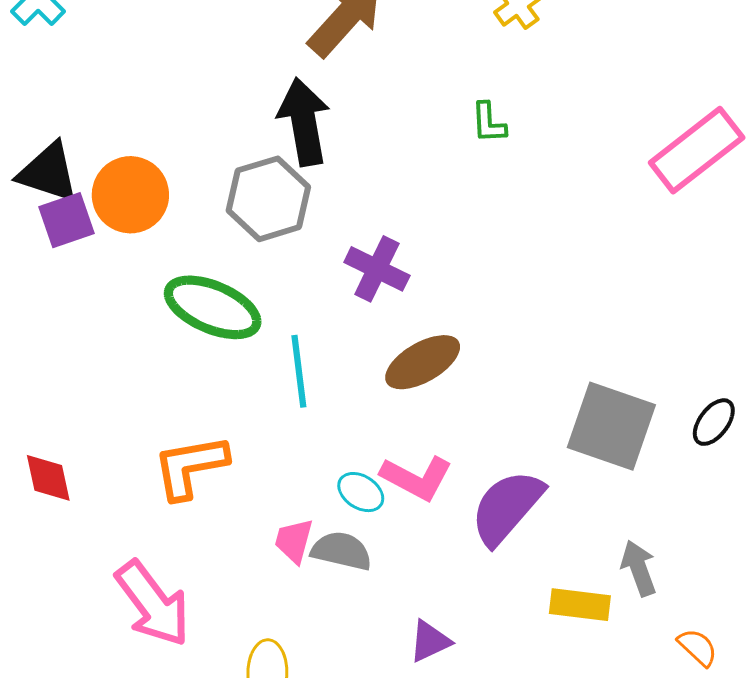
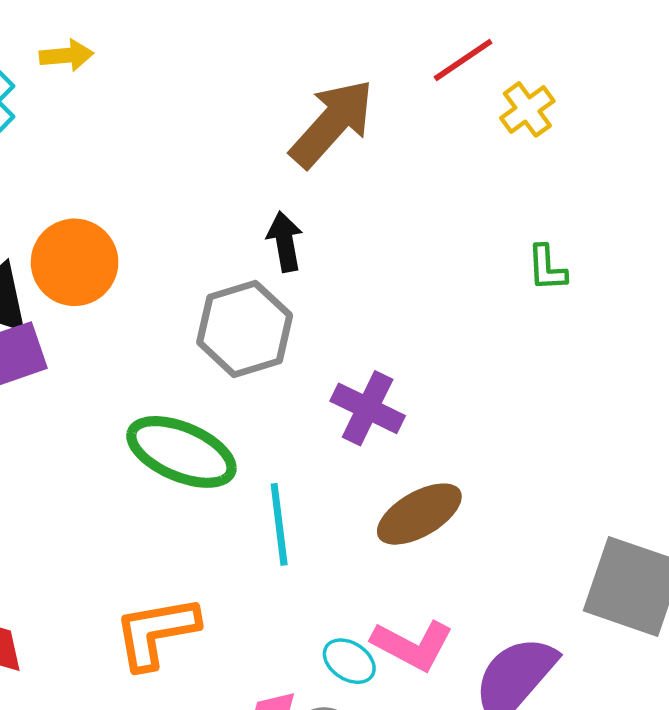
black arrow: (304, 122) -> (285, 242), size x0.6
green L-shape: (489, 123) -> (547, 268), moved
orange circle: (130, 195) -> (75, 262), moved

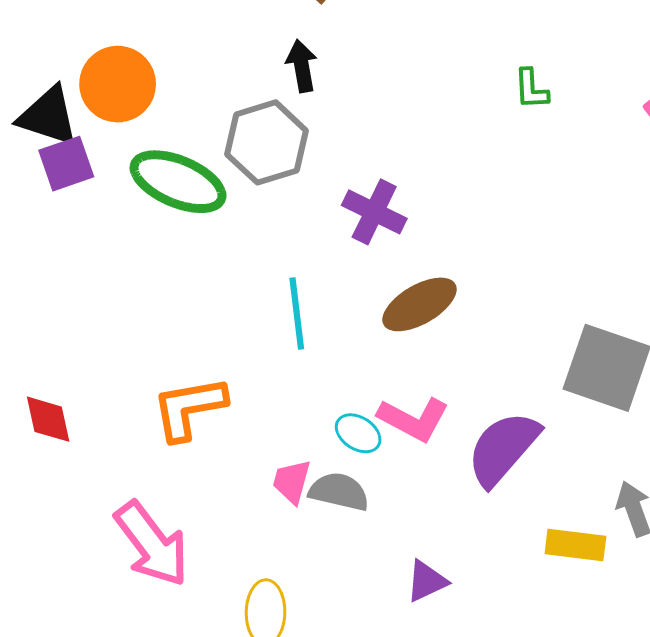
green ellipse: (181, 452) -> (178, 182), moved

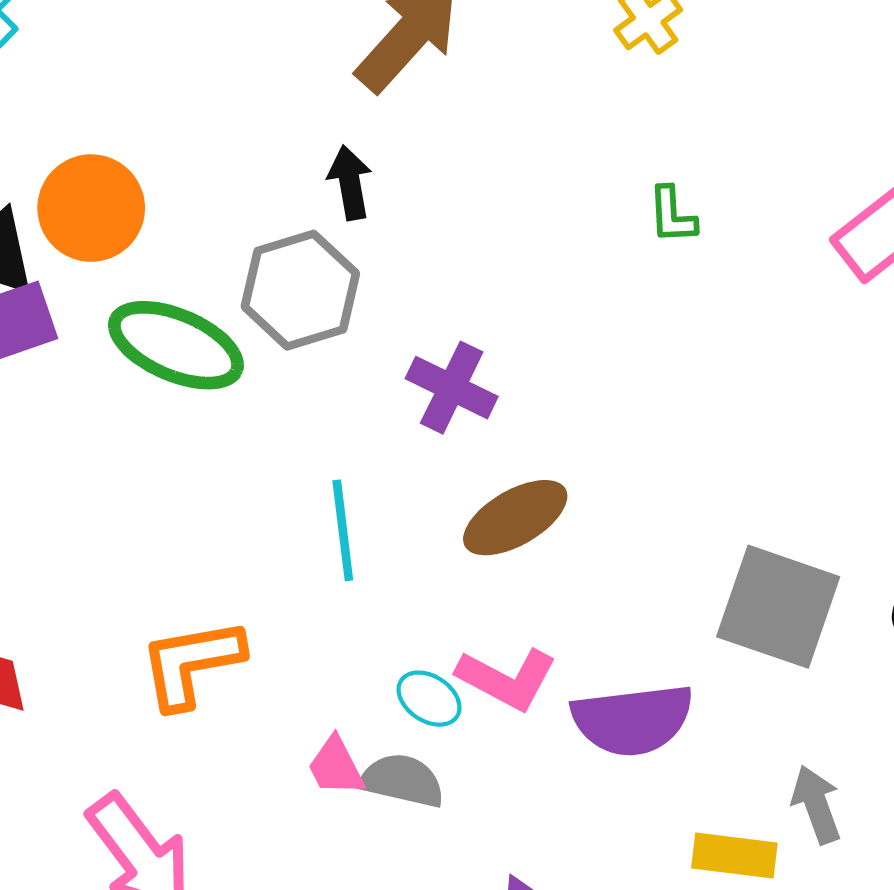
purple semicircle: (503, 448) -> (633, 720), turned -138
pink trapezoid: (292, 482) -> (336, 766), turned -42

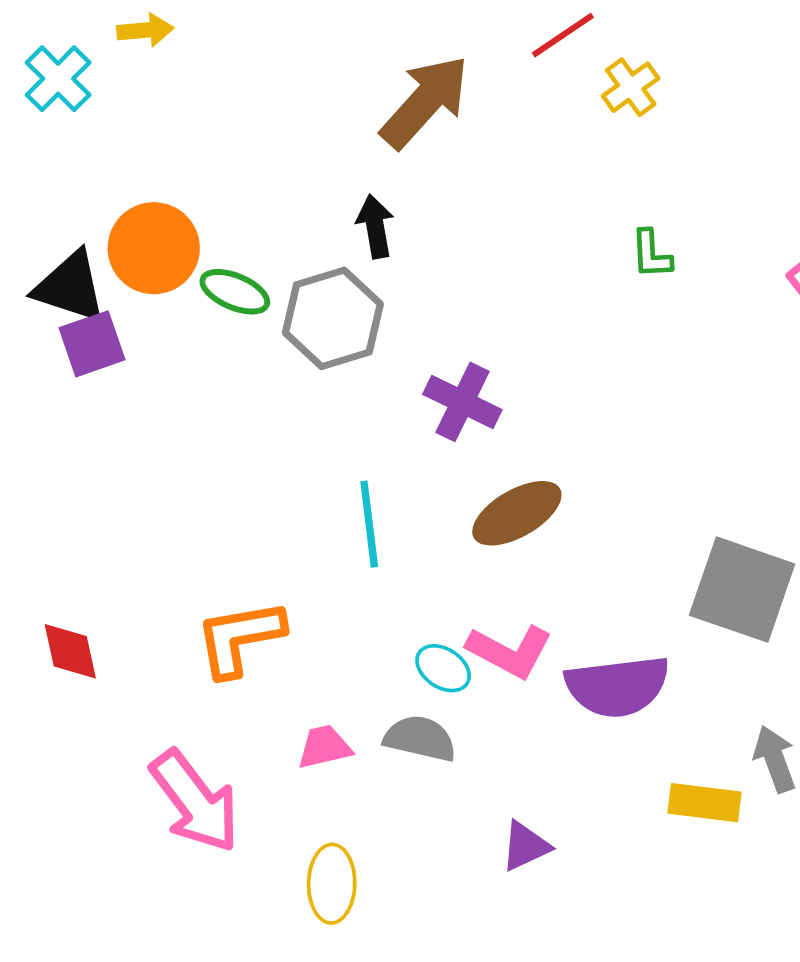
green ellipse: (176, 345) -> (235, 292), moved, size x0.6
pink trapezoid: (336, 766) -> (324, 747), moved, turned 104

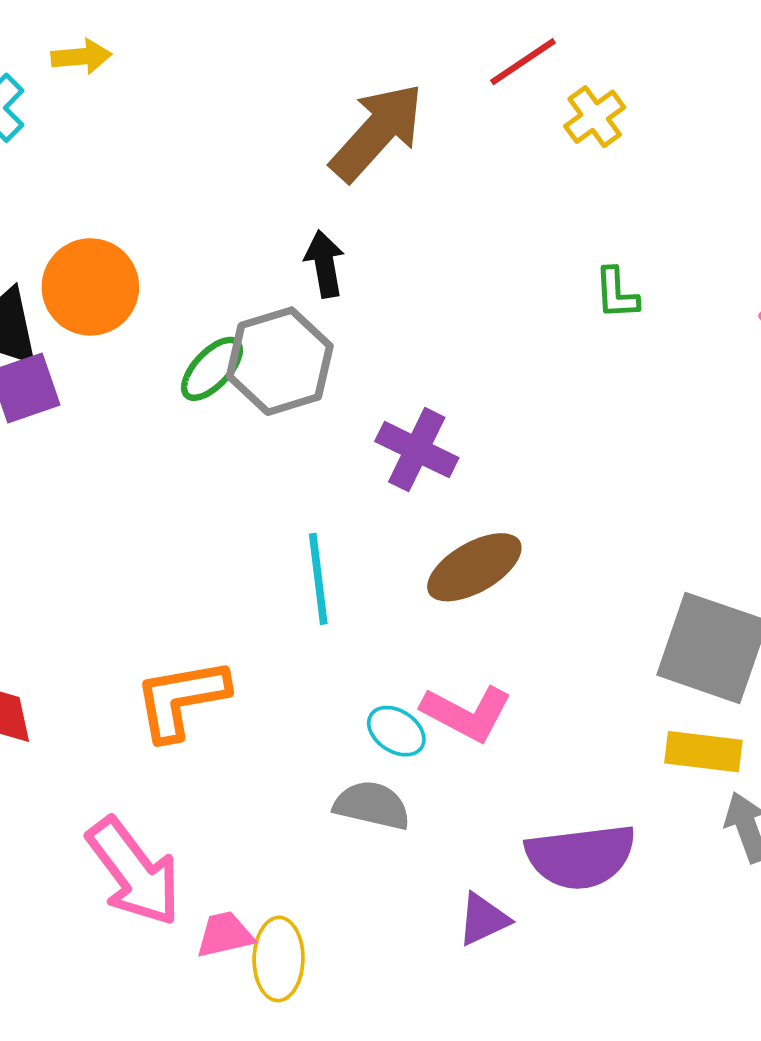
green ellipse: (235, 292) -> (212, 369), moved, turned -70
purple semicircle: (617, 686) -> (581, 857), moved
pink trapezoid: (324, 747) -> (225, 935), moved
yellow rectangle: (705, 803) -> (703, 752), moved

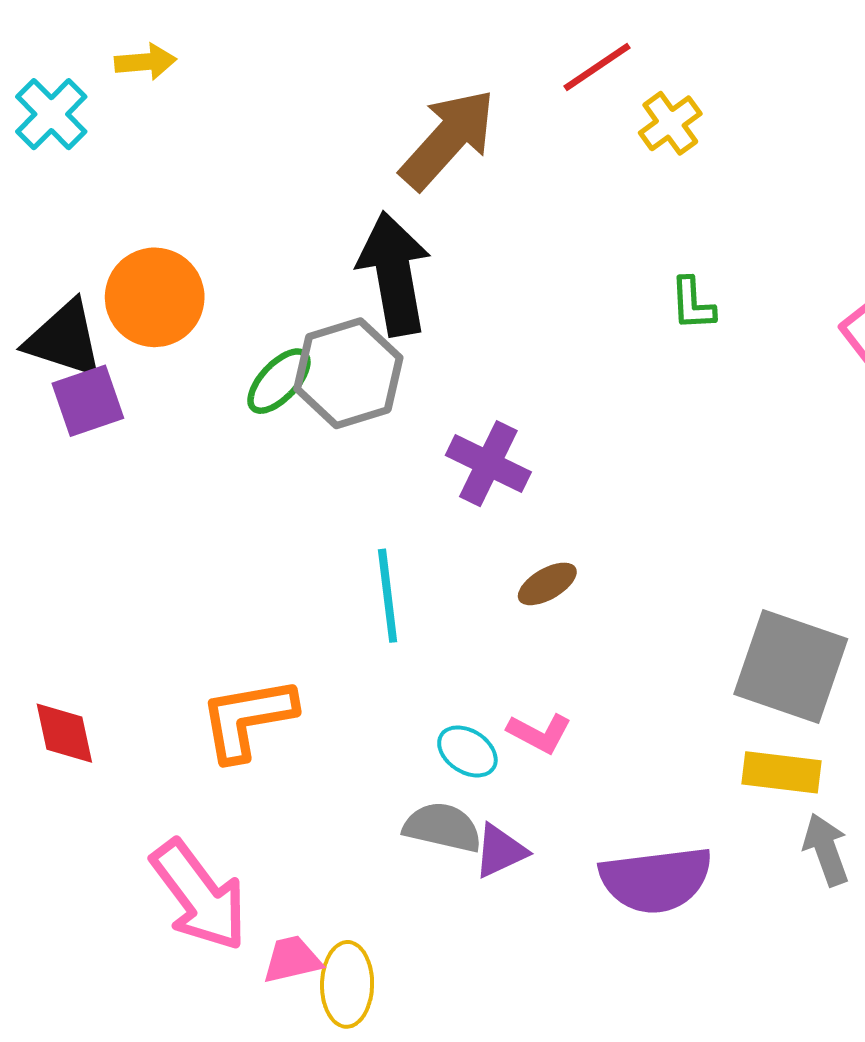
black arrow: (325, 264) -> (394, 274), size x1.8
brown ellipse: (474, 567) -> (547, 584), size x0.6
pink L-shape: (467, 713) -> (539, 733), size x0.7
purple triangle: (483, 919) -> (500, 851), moved

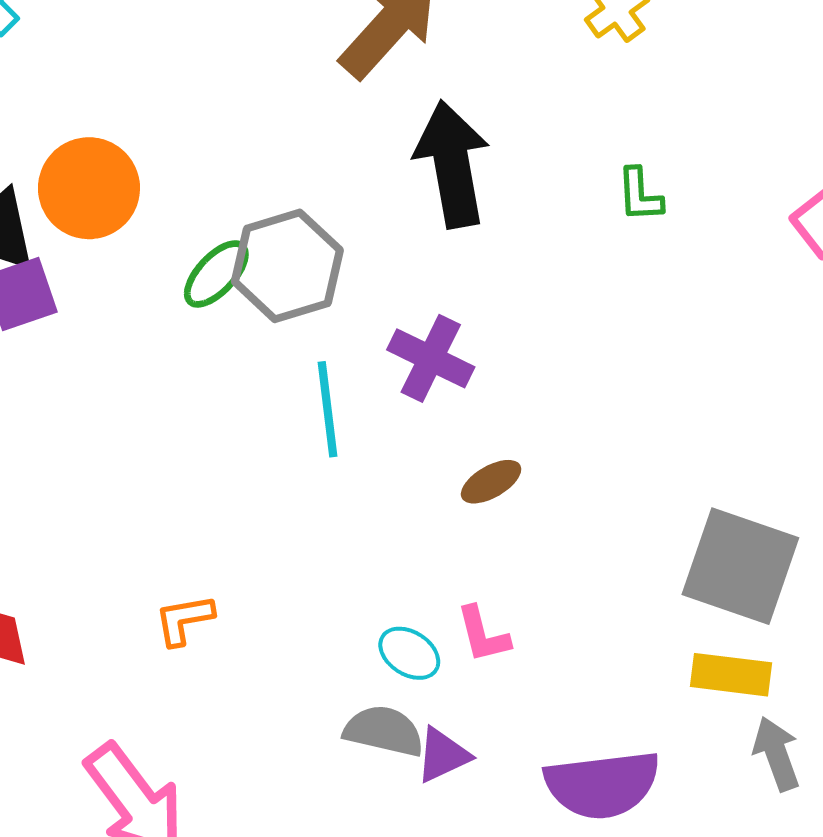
black arrow: (394, 274) -> (452, 164), moved
cyan line: (388, 596) -> (328, 409), moved
orange L-shape: (248, 719) -> (184, 620), size x0.6
pink L-shape: (539, 733) -> (483, 634), turned 48

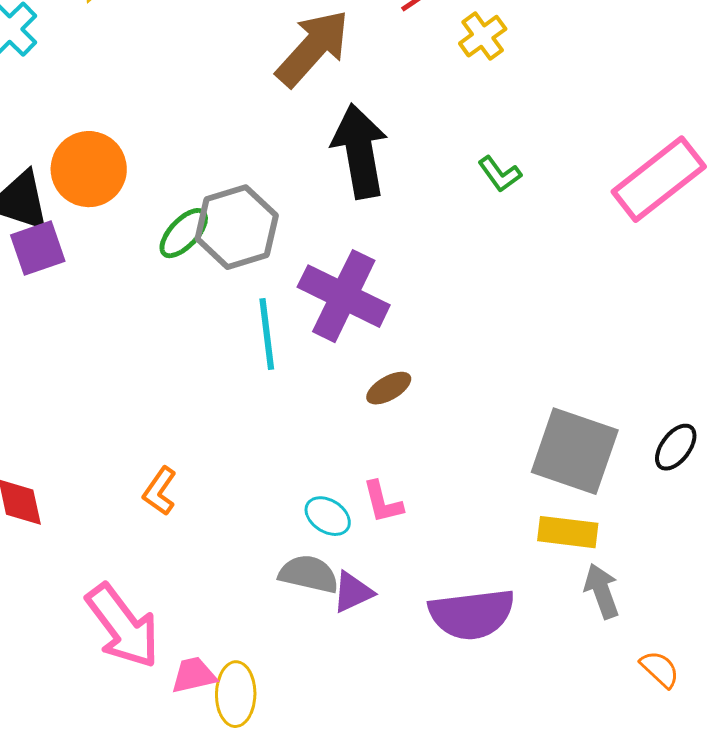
green L-shape: (640, 195) -> (500, 174), turned -33
purple cross: (431, 358) -> (344, 296), size x1.4
orange L-shape: (184, 620) -> (160, 491), turned -45

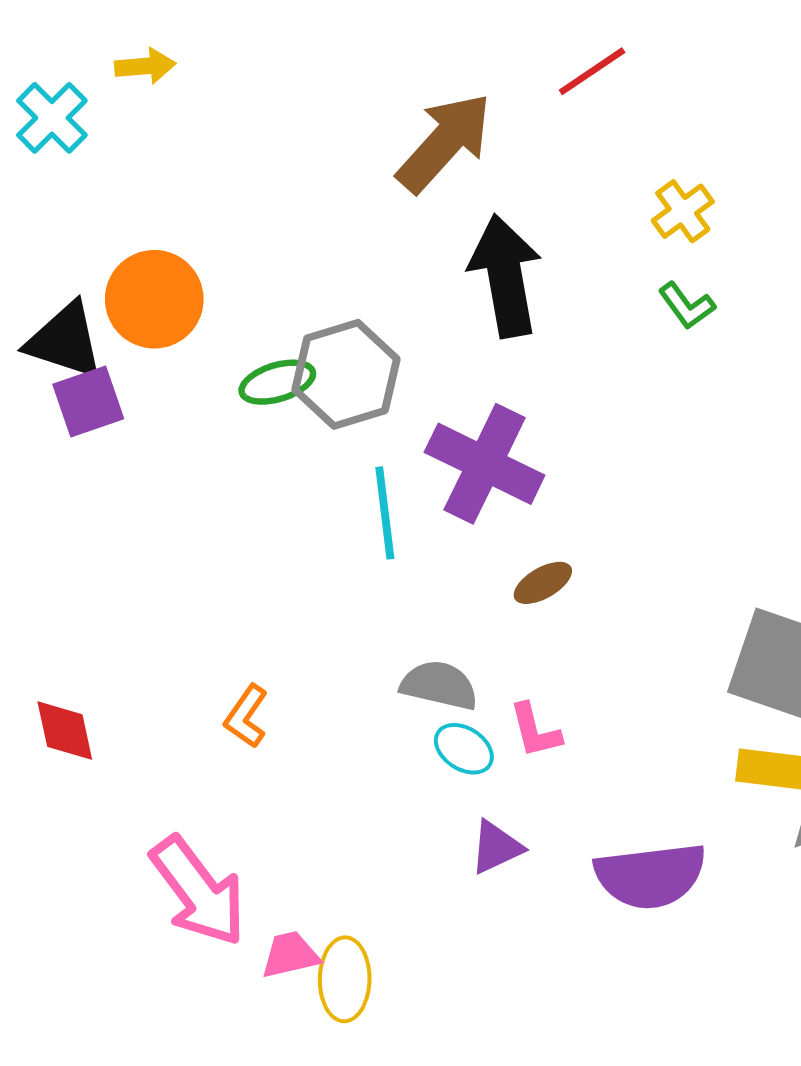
yellow cross: (483, 36) -> (683, 211), moved
green ellipse: (184, 233) -> (277, 382), turned 30
gray semicircle: (309, 574) -> (439, 685), moved

